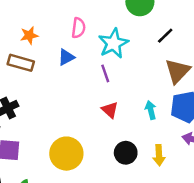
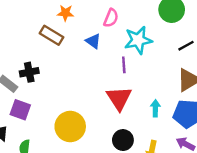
blue triangle: (66, 57) -> (93, 41), turned 49
red triangle: (110, 110) -> (119, 98), size x1.6

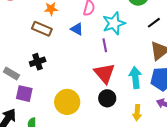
black cross: (29, 72) -> (38, 62), moved
cyan arrow: (155, 108) -> (135, 78), size x1.5
black circle: (123, 140) -> (107, 98), moved

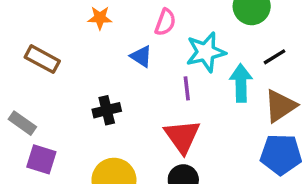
brown rectangle: (42, 29) -> (42, 59), moved
black cross: (38, 62) -> (107, 110), moved
cyan arrow: (135, 78) -> (241, 83), moved

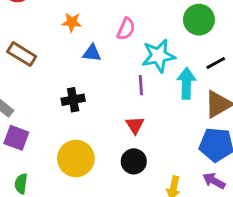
blue triangle: (141, 56) -> (92, 53), moved, turned -30
red triangle: (182, 136) -> (135, 125), size x0.6

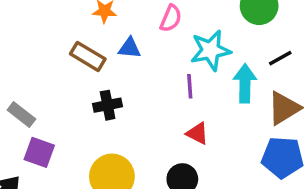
brown rectangle: (22, 54) -> (88, 56), moved
red triangle: (135, 125) -> (197, 133), moved, turned -30

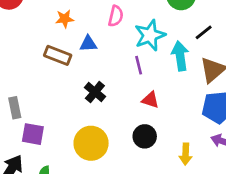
black cross: (108, 105) -> (95, 92), moved, turned -30
gray rectangle: (21, 115) -> (15, 108), turned 50

